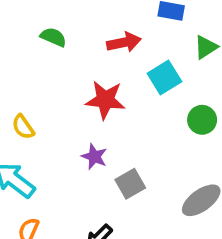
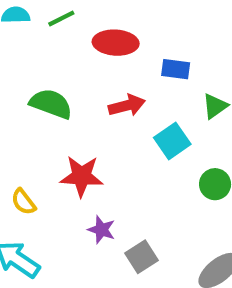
green semicircle: (53, 37) -> (51, 104), size x1.5
red star: (105, 100) -> (82, 176), moved

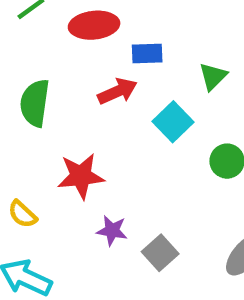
blue rectangle: (176, 69) -> (147, 54), moved
green semicircle: (51, 104) -> (35, 103), turned -93

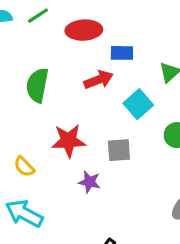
gray square: (160, 253) -> (119, 150), moved, turned 35

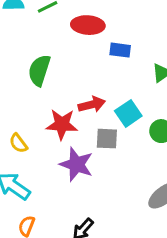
red arrow: (99, 80) -> (92, 104), moved
cyan square: (138, 104) -> (128, 113), moved
purple star: (89, 182) -> (76, 164), size x1.6

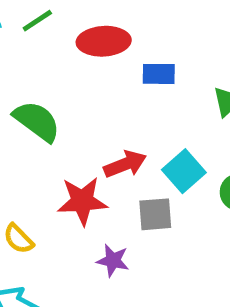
green semicircle: (39, 70) -> (37, 121), turned 116
purple star: (76, 164) -> (113, 260), size x0.6

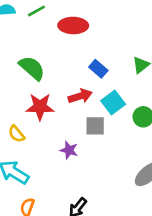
blue rectangle: (159, 74) -> (98, 69), moved, turned 36
red star: (82, 201) -> (40, 107), moved

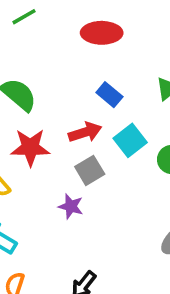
red ellipse: (73, 26) -> (102, 33), moved
gray square: (95, 126) -> (90, 170), moved, turned -30

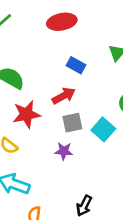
cyan square: (130, 140) -> (103, 129), moved
gray square: (90, 170) -> (72, 123), turned 30

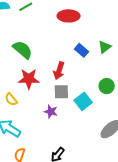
blue rectangle: (76, 65) -> (82, 50), moved
red arrow: (64, 96) -> (59, 71), turned 126

